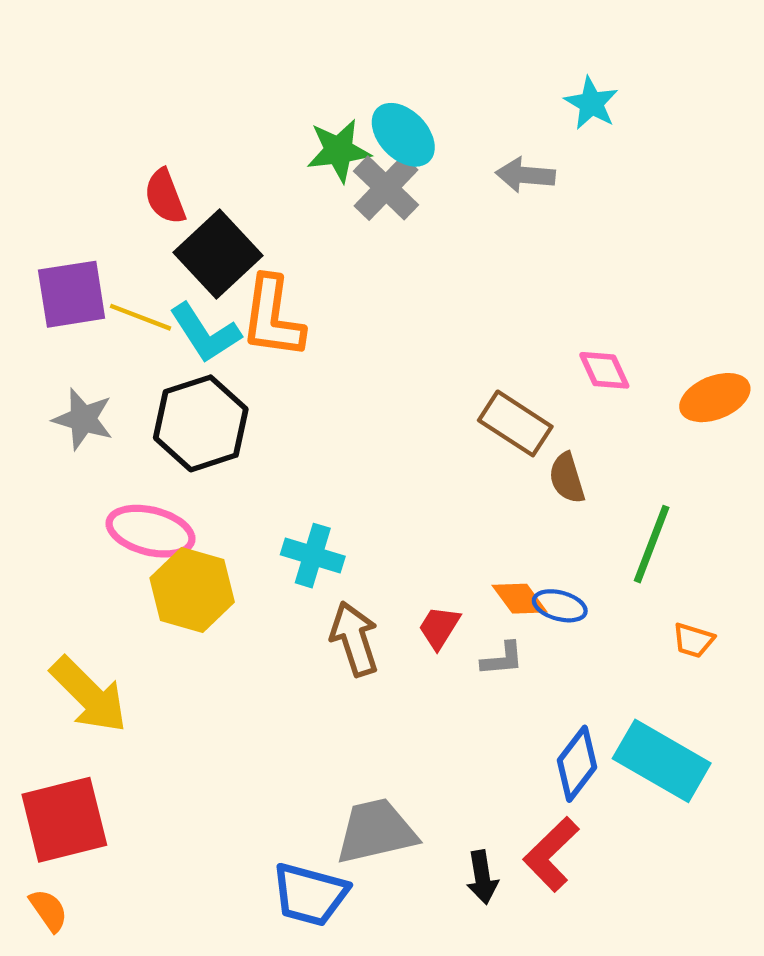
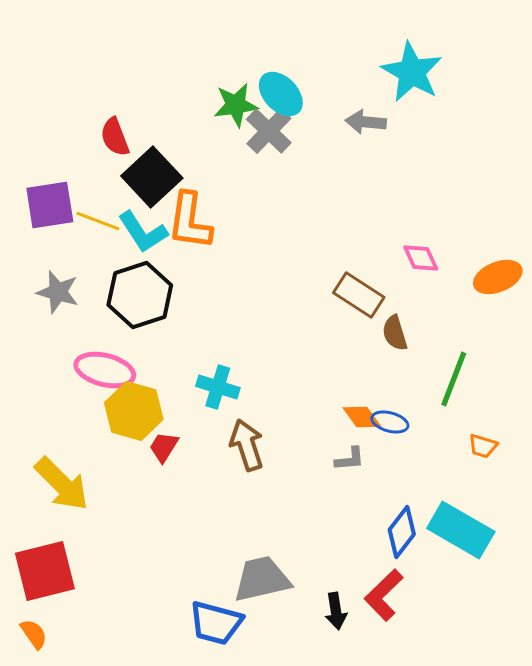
cyan star: (591, 103) -> (412, 72), size x1.6
red trapezoid: (439, 627) -> (164, 447), moved

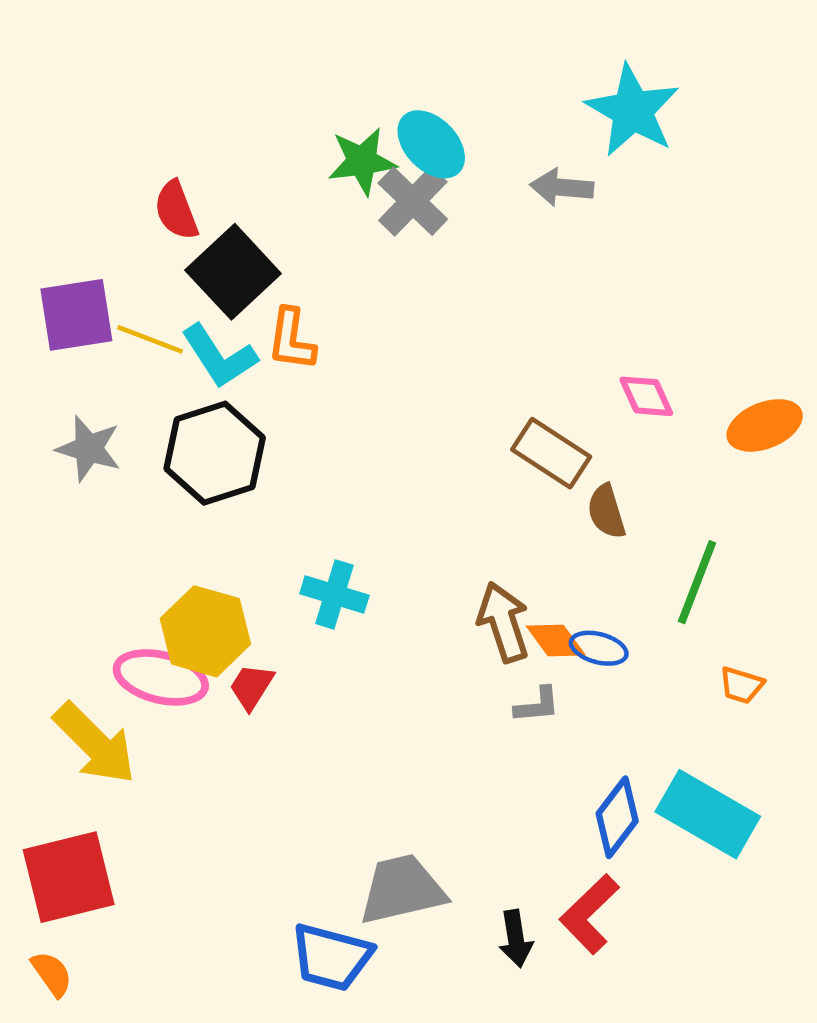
orange L-shape: (190, 221) -> (291, 339), size x0.7
pink ellipse: (105, 370) -> (161, 677), moved
brown arrow: (247, 445) -> (503, 622), moved

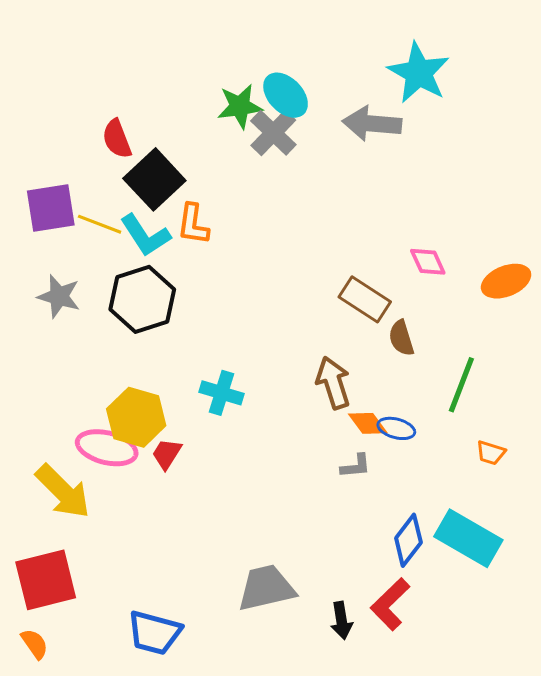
gray arrow: (562, 187) -> (372, 124), size x1.4
brown arrow: (503, 622) -> (333, 383), moved
blue trapezoid: (331, 957) -> (154, 633), moved

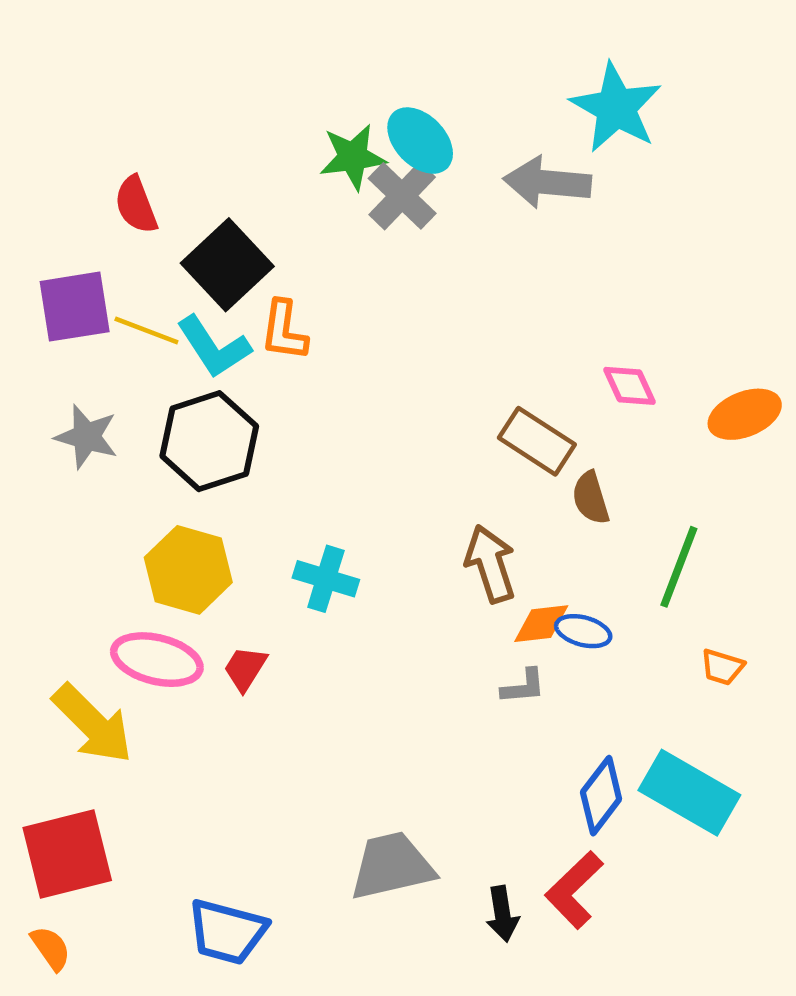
red semicircle: (117, 139) -> (136, 205), moved
yellow hexagon: (136, 417) -> (188, 570), moved
orange diamond: (368, 423) -> (541, 624), turned -60

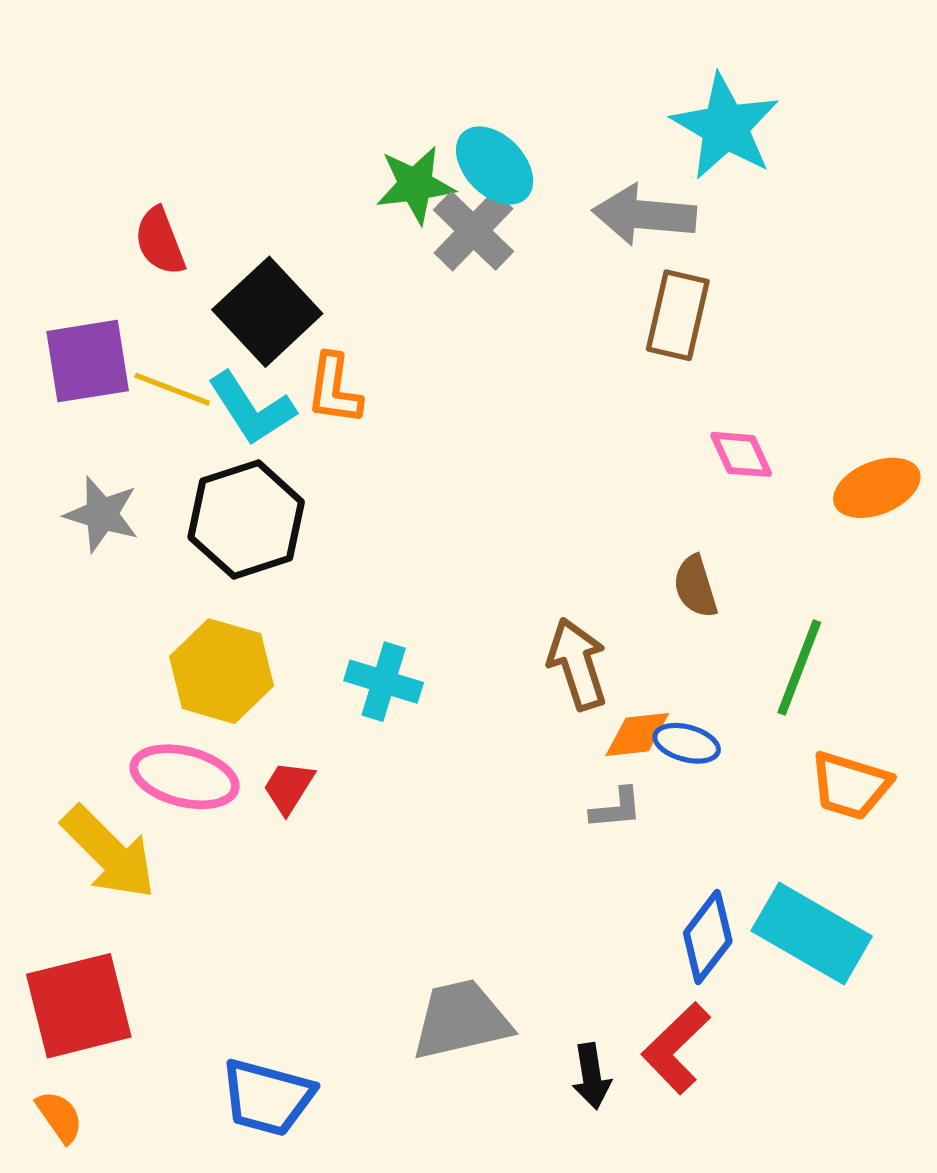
brown rectangle: (537, 441) -> (678, 315), moved, turned 70
orange trapezoid: (722, 667) -> (850, 786), size x1.6

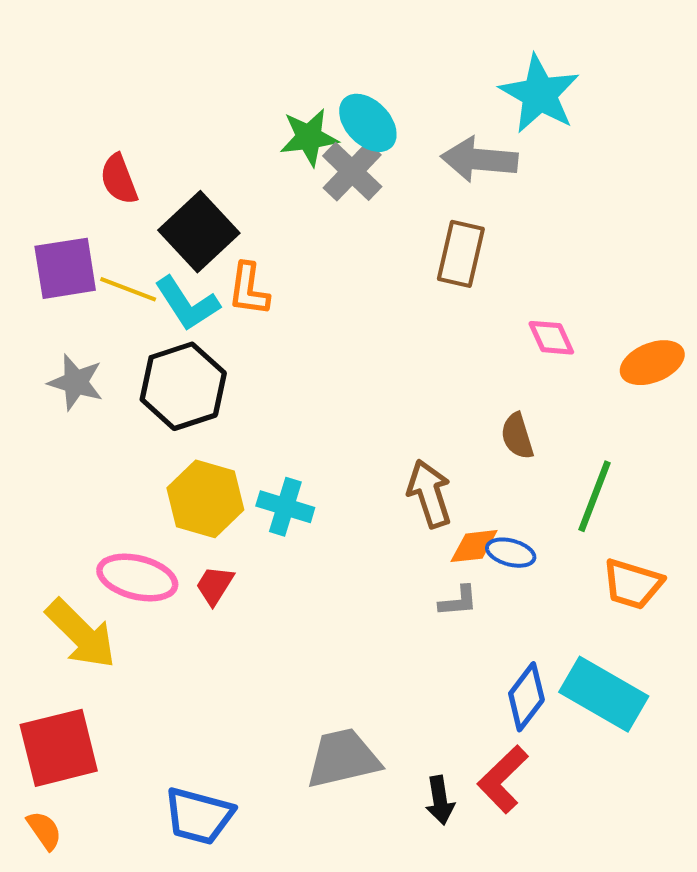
brown rectangle: (678, 315) -> (461, 254), moved
yellow hexagon: (222, 671) -> (205, 499), moved

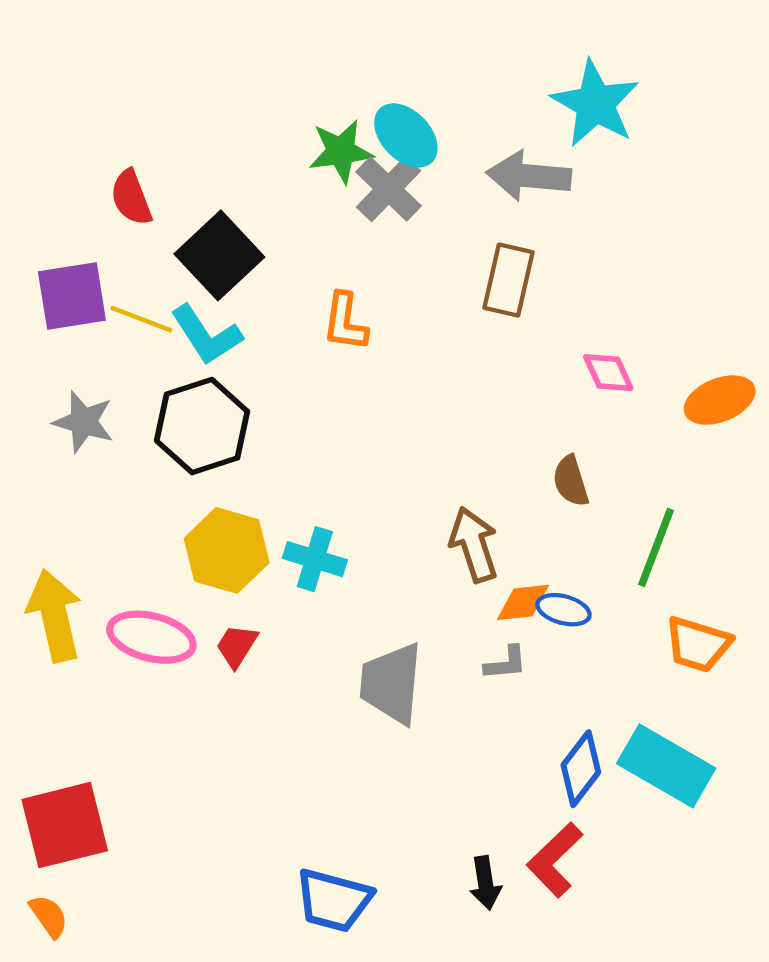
orange L-shape: (249, 289) -> (345, 322), moved
yellow arrow: (81, 634) -> (55, 615), moved, turned -148
gray trapezoid: (343, 758) -> (391, 683), moved, turned -72
blue trapezoid: (199, 816) -> (334, 900), moved

